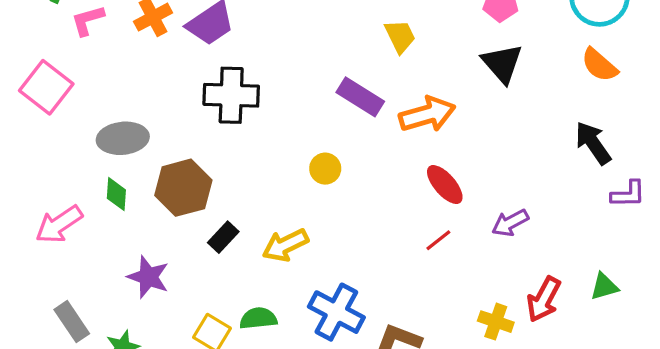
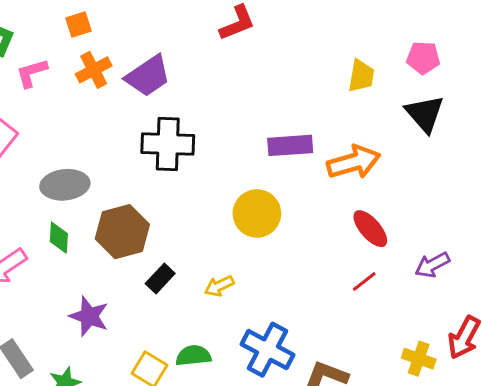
yellow trapezoid: (400, 36) -> (361, 76), moved, turned 36
purple rectangle: (360, 97) -> (290, 145), turned -36
yellow circle: (325, 169) -> (257, 214), size x1.6
yellow arrow: (285, 245) -> (219, 286), size x0.7

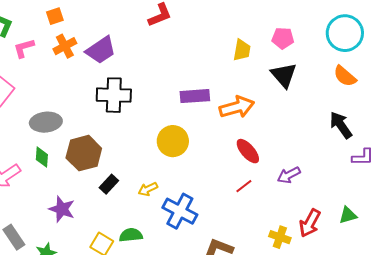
blue cross: (267, 350) -> (180, 211), moved

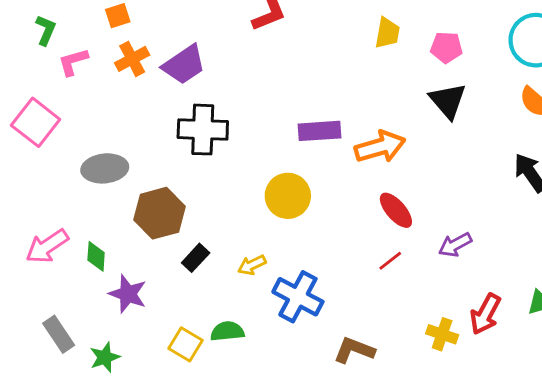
yellow trapezoid: (242, 50) -> (387, 33), moved
green diamond: (42, 157) -> (96, 256), moved

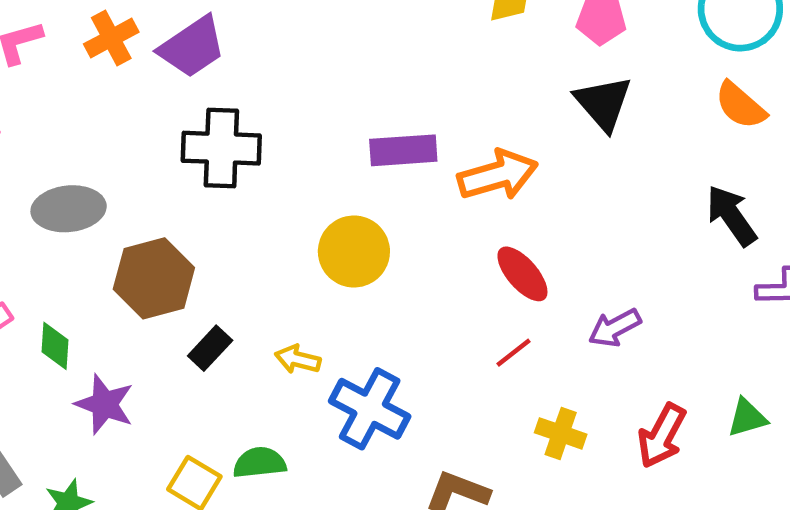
yellow arrow: (252, 265) -> (298, 359), turned 40
yellow cross: (442, 334) -> (561, 433), moved

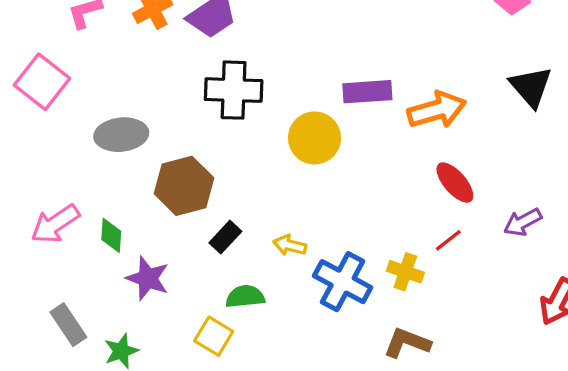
black triangle: (603, 103) -> (531, 87), moved
yellow circle: (354, 251) -> (314, 138), moved
yellow cross: (561, 433) -> (405, 272), moved
green semicircle: (260, 463) -> (245, 297), moved

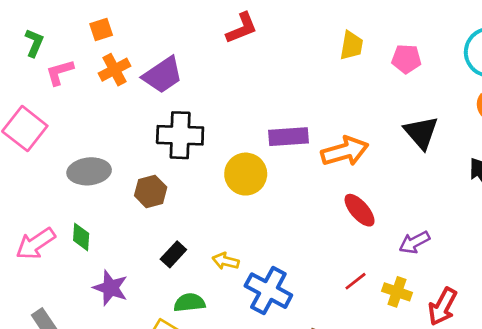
brown hexagon: (184, 186) -> (151, 191), moved, size x0.7
green diamond: (111, 235) -> (81, 237), moved
red line: (448, 240) -> (355, 281), moved
yellow cross: (405, 272) -> (397, 292), moved

